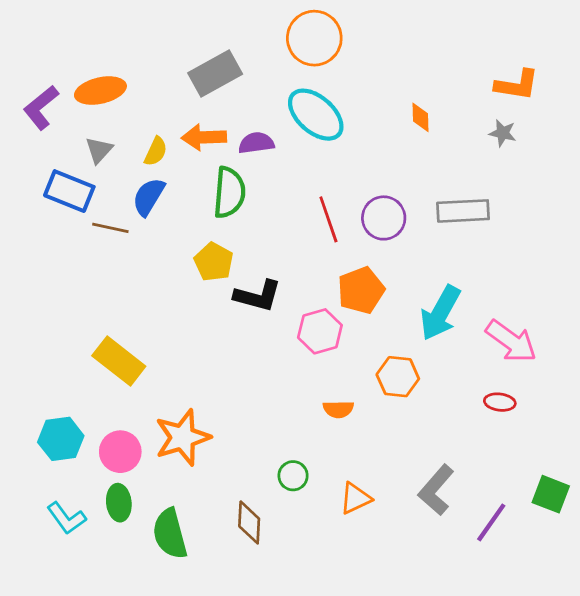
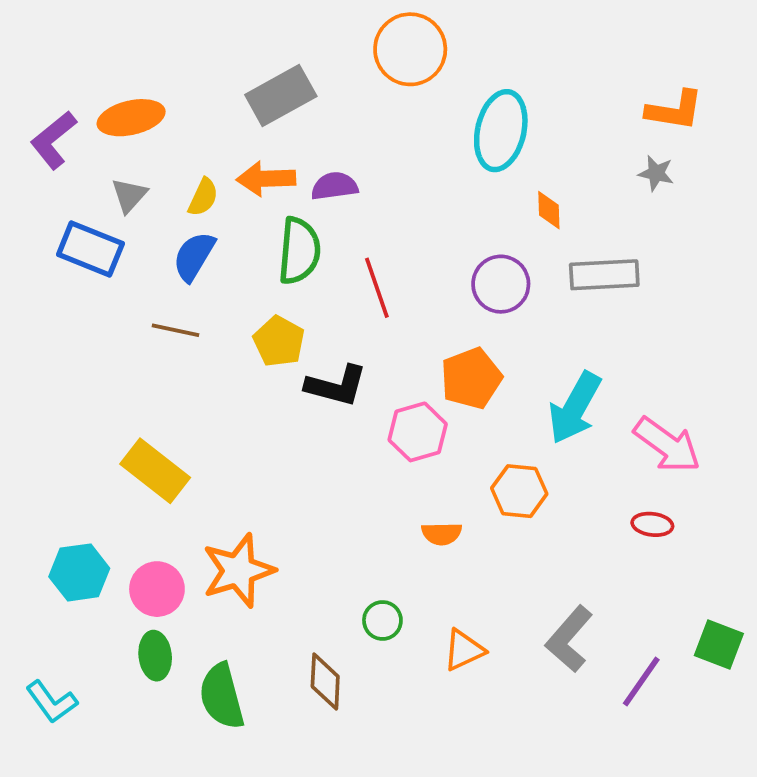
cyan ellipse: (316, 115) -> (501, 131), moved, turned 62
orange diamond: (421, 117) -> (549, 210), moved
red line: (328, 219) -> (377, 288), moved
brown line: (110, 228) -> (175, 330), moved
cyan L-shape: (66, 518) -> (52, 702), moved

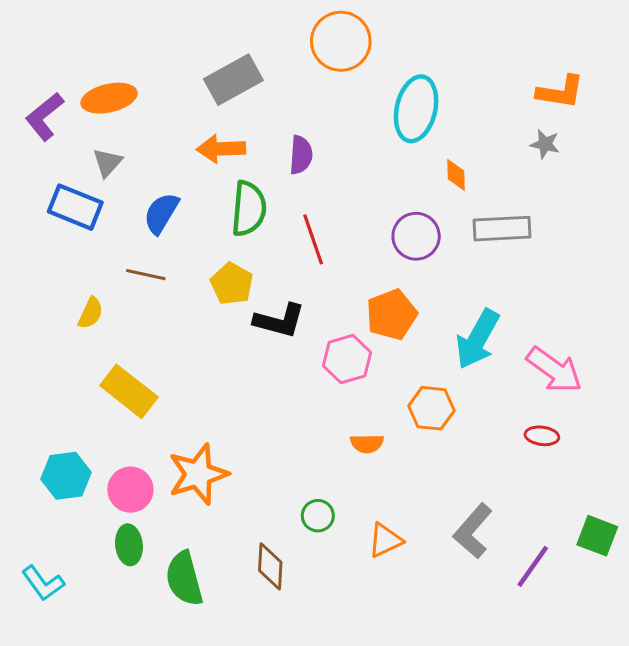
purple semicircle: (334, 186) -> (301, 155), moved, turned 102
yellow semicircle: (203, 197) -> (91, 313), moved

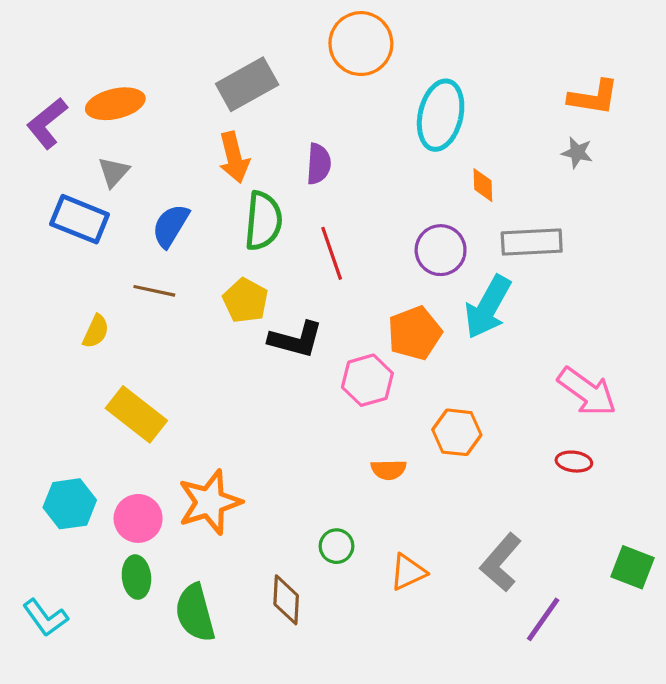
orange arrow: (221, 149) -> (234, 157), turned -102
cyan arrow: (477, 339) -> (488, 307), moved
purple line: (533, 566) -> (543, 619), moved

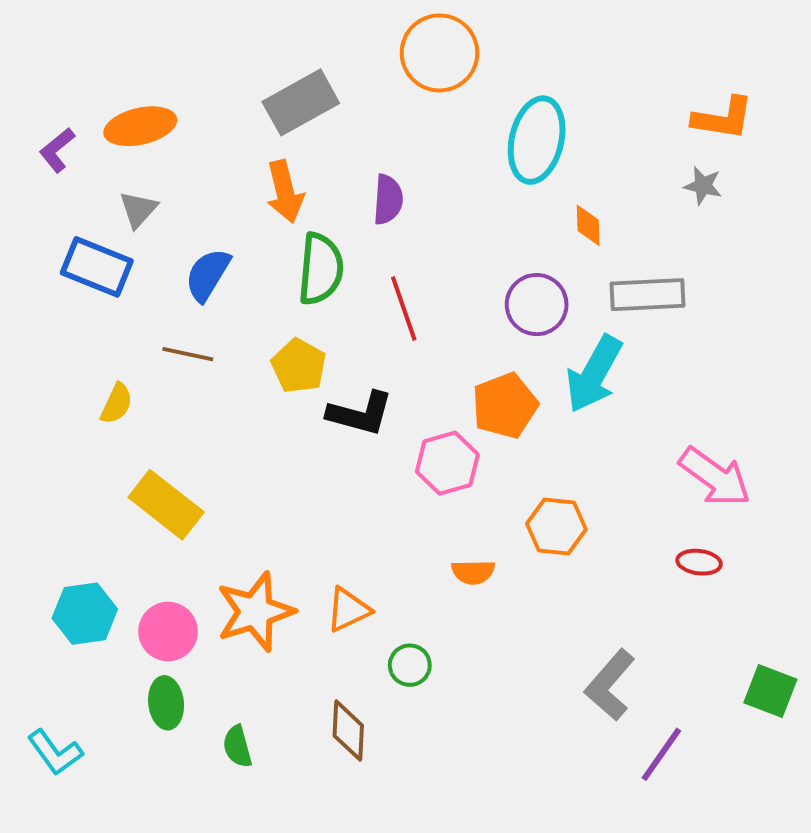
purple L-shape: (47, 123) -> (57, 150), size x0.7
orange triangle: (408, 572) -> (348, 610), moved
green semicircle: (195, 613) -> (237, 746), size x0.6

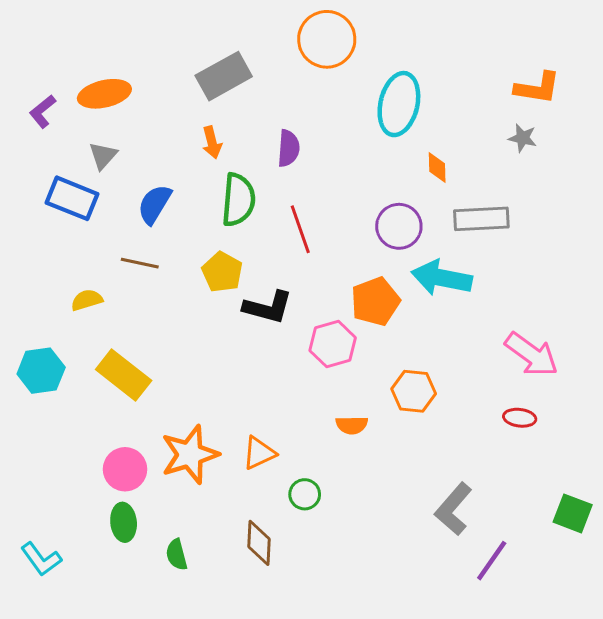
orange arrow: (285, 192) -> (212, 142), size x0.7
cyan arrow: (594, 374) -> (442, 278), turned 72
yellow semicircle: (116, 404) -> (87, 300), turned -132
cyan hexagon: (85, 614) -> (41, 371), moved

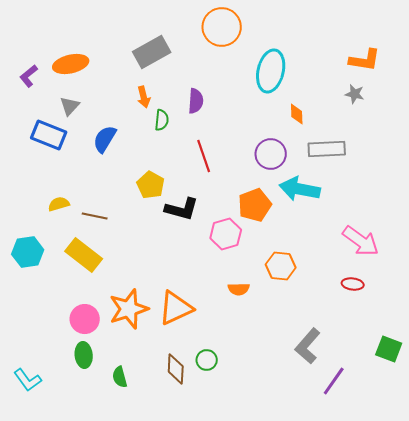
green semicircle: (238, 200) -> (162, 120), moved, size x0.6
brown line: (140, 263) -> (95, 216), moved
orange triangle: (259, 453) -> (176, 308), size x1.5
green circle: (305, 494) -> (207, 360), moved

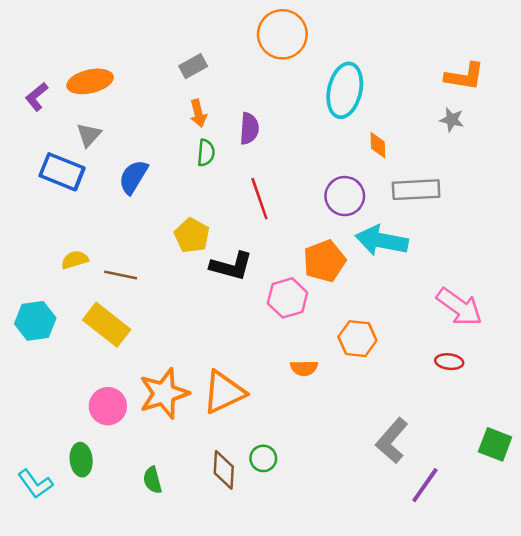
gray rectangle: (152, 52) -> (193, 66), size x0.6
orange arrow: (144, 97) -> (198, 113), moved
green ellipse: (84, 355) -> (81, 460), moved

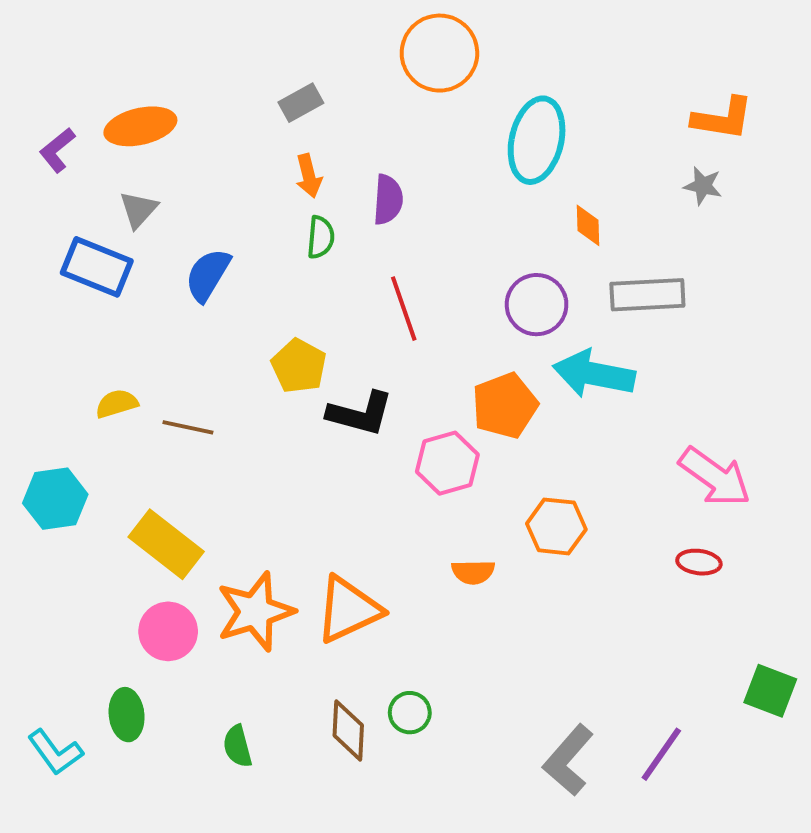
yellow rectangle: (107, 325) -> (166, 544), moved
gray L-shape: (392, 441) -> (568, 760), moved

